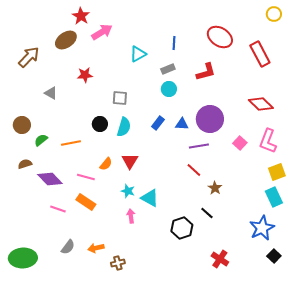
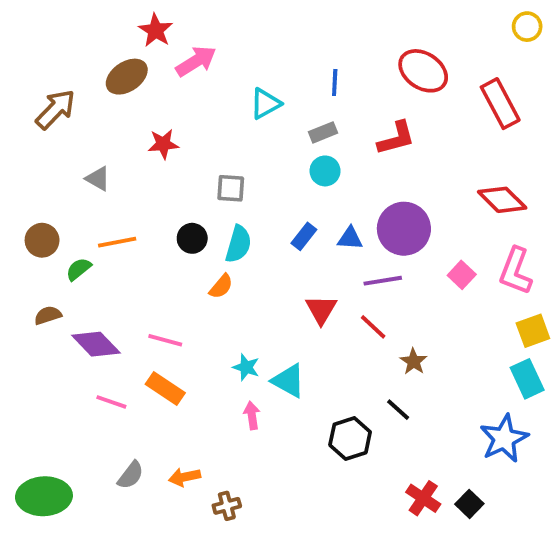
orange line: (71, 143) -> (117, 242), moved
red triangle: (130, 161) -> (321, 310), moved
orange semicircle: (106, 164) -> (221, 286), moved
black square: (274, 256) -> (469, 504), moved

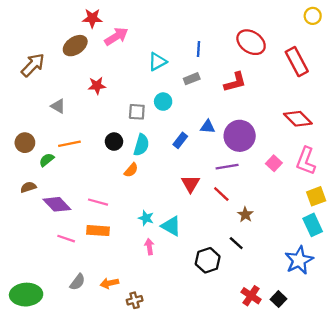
red star: (156, 30) -> (92, 18), turned -30
cyan circle: (325, 171) -> (163, 102), moved
blue triangle: (350, 238) -> (208, 127), moved
orange rectangle: (165, 388) -> (98, 231), turned -30

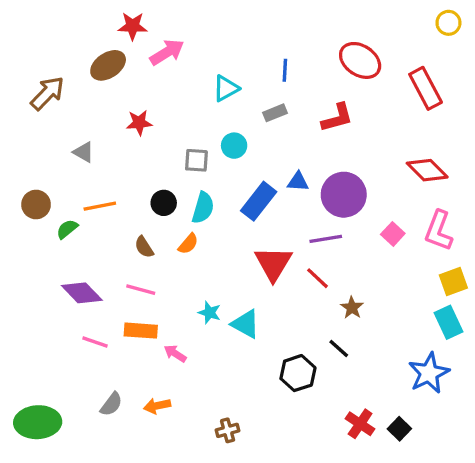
blue rectangle: (180, 140) -> (259, 201), size x1.6
red triangle: (191, 184) -> (273, 263), size x1.4
brown semicircle: (28, 187) -> (144, 247), moved, turned -105
pink arrow: (149, 247) -> (175, 353), moved, turned -49
brown cross: (135, 300) -> (228, 430), moved

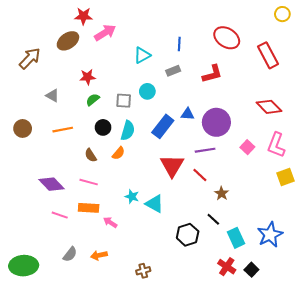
green semicircle: (67, 229) -> (93, 100), moved
cyan rectangle: (448, 322) -> (236, 238), moved

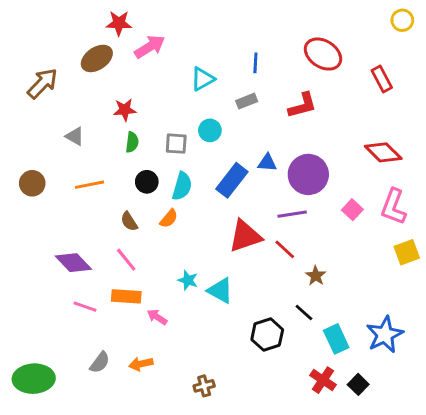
red rectangle: (268, 55) -> (382, 79), size x0.7
green semicircle: (93, 100) -> (132, 142), turned 136
red triangle: (172, 166) -> (245, 236), turned 40
pink line: (89, 182) -> (126, 260), turned 36

